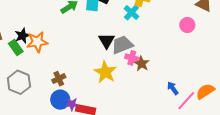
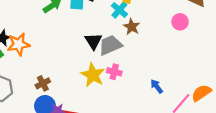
pink cross: (132, 58) -> (114, 72), moved
brown star: (142, 64) -> (132, 27), moved
blue arrow: (173, 88) -> (157, 86), moved

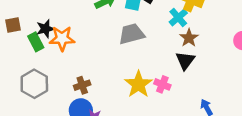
black triangle: (93, 41) -> (185, 61), moved
gray trapezoid: (110, 45) -> (132, 34), moved

